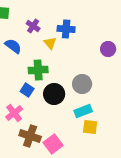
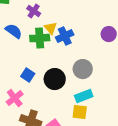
blue cross: (66, 29) -> (65, 36), moved, turned -30
green cross: (38, 70) -> (40, 38), moved
yellow square: (90, 127) -> (80, 112), moved

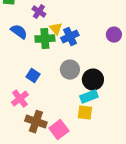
gray circle: (83, 69) -> (70, 70), moved
black circle: (55, 79) -> (93, 80), moved

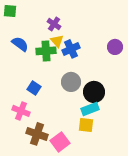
purple cross: (39, 12) -> (54, 24), moved
pink cross: (20, 99) -> (21, 111), turned -30

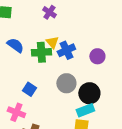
purple cross: (54, 24) -> (49, 12), moved
purple circle: (115, 47) -> (97, 56), moved

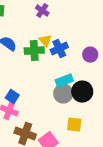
gray circle: (66, 83) -> (63, 94), moved
blue square: (29, 89) -> (12, 97), moved
cyan rectangle: (85, 110) -> (64, 81), moved

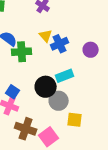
green cross: (34, 51) -> (22, 52), moved
black circle: (82, 92) -> (46, 87), moved
gray circle: (63, 94) -> (59, 101), moved

